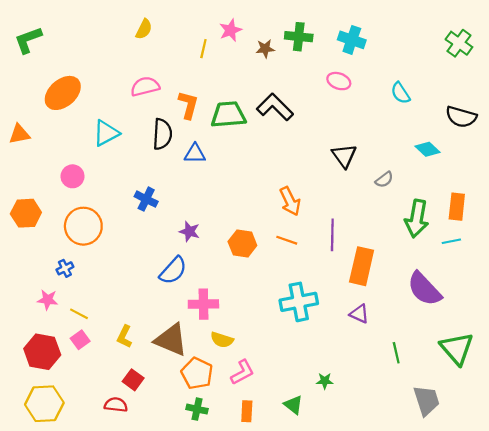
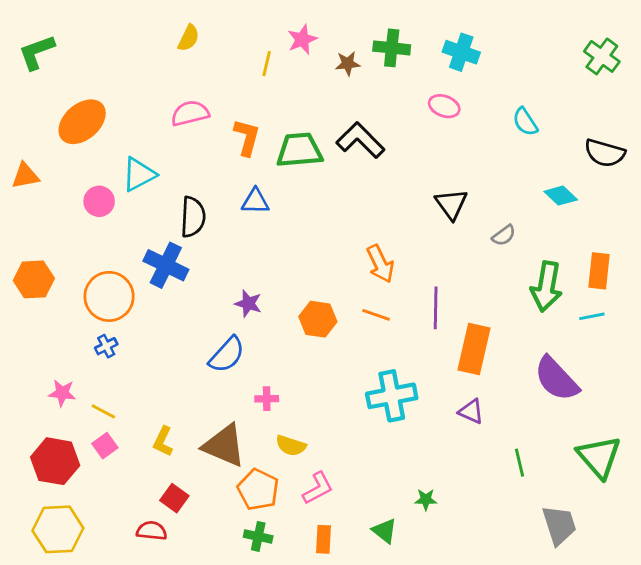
black semicircle: (162, 134) -> (193, 217), moved
pink circle: (73, 176) -> (99, 201), moved
blue cross: (146, 199) -> (166, 265), moved, size x1.4
blue cross: (65, 268) -> (106, 346), moved
pink cross: (203, 304) -> (267, 399), size x0.6

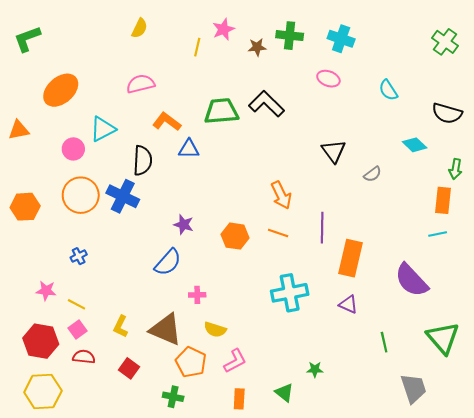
orange L-shape: (247, 137) -> (167, 122), moved, turned -68
green arrow: (546, 287) -> (455, 169), moved, size x0.6
orange circle: (109, 296) -> (81, 195), moved
red semicircle: (152, 531) -> (84, 357), moved
green cross: (258, 536) -> (173, 397), moved

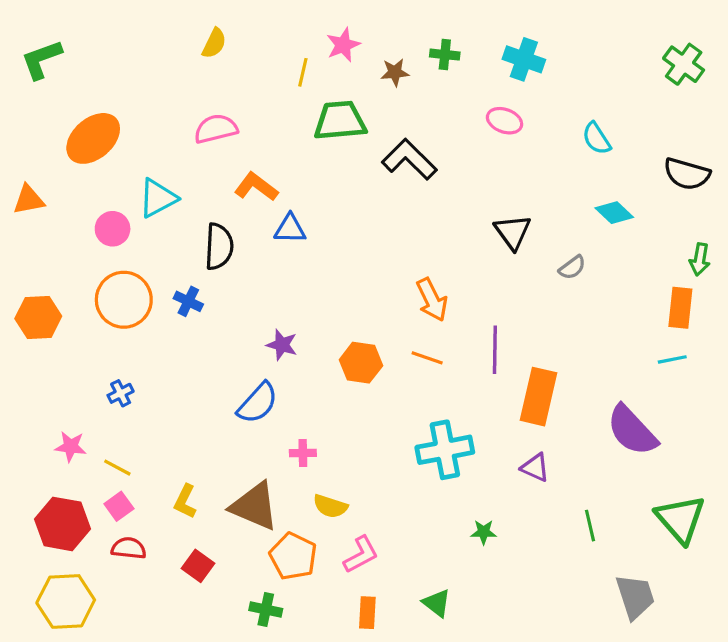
green cross: (290, 36) -> (445, 55), size x0.7
green trapezoid: (221, 111) -> (340, 121), moved
cyan diamond: (415, 145) -> (614, 213), moved
blue cross: (123, 196) -> (188, 301), size x0.6
green star: (315, 369) -> (484, 532), moved

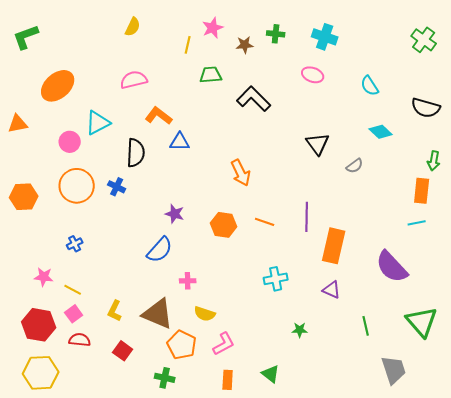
green trapezoid: (340, 121) -> (211, 75), size x0.7
orange arrow: (432, 300) -> (241, 173), moved
cyan cross: (445, 450) -> (276, 279), size x0.7

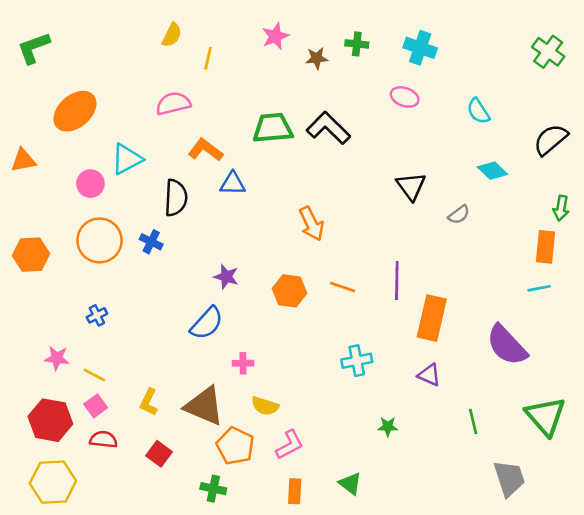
yellow line: (188, 45) -> (208, 58), moved
green trapezoid: (211, 75) -> (273, 128), moved, size x1.4
black semicircle: (426, 108) -> (551, 140), turned 124

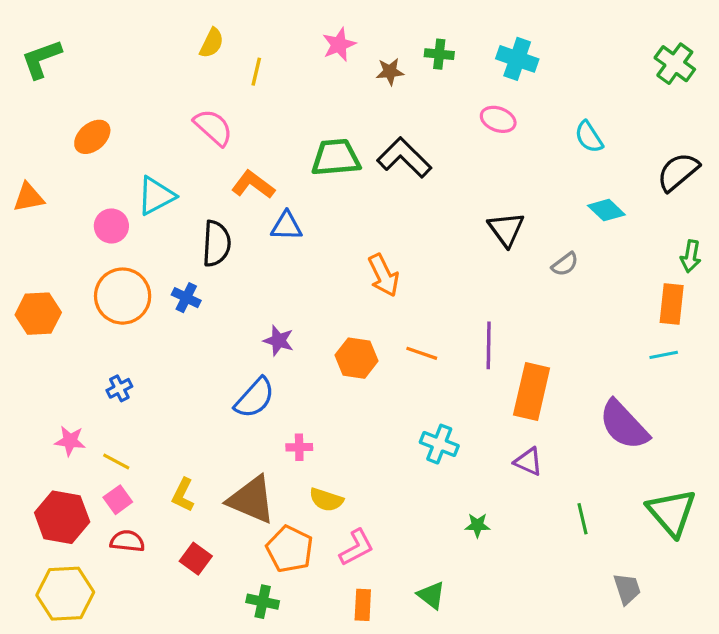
pink semicircle: (173, 103) -> (213, 127), turned 56
orange ellipse: (75, 111) -> (92, 137), size x0.7
cyan cross: (357, 361) -> (439, 444), turned 32
gray trapezoid: (509, 478) -> (627, 589), size x0.7

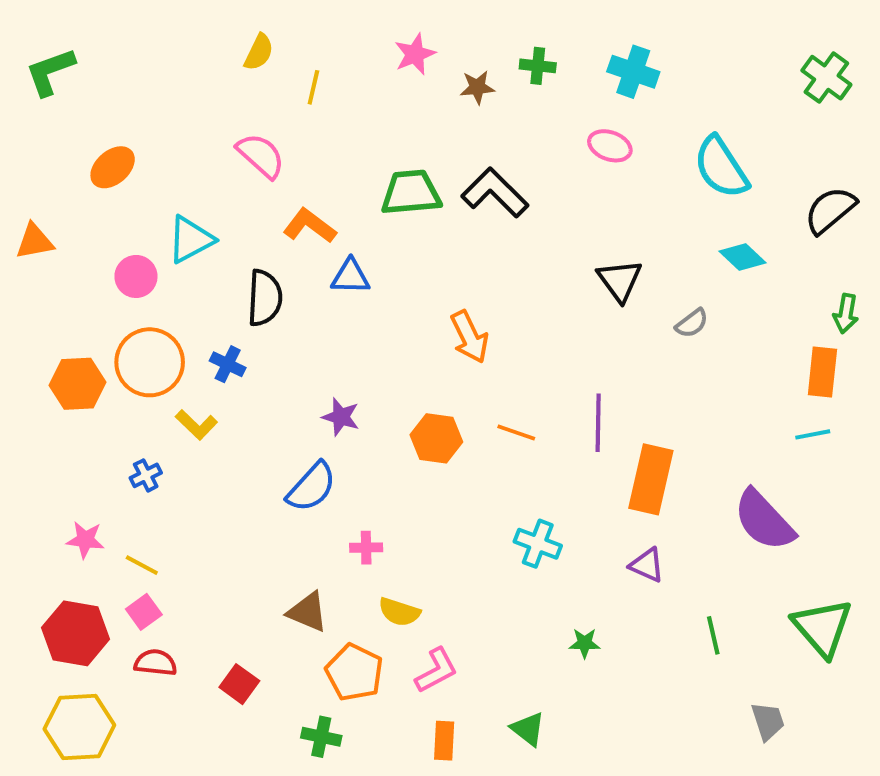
cyan semicircle: (589, 137) -> (721, 167), size x1.6
orange hexagon: (38, 314) -> (77, 384), moved
yellow L-shape: (183, 495) -> (196, 425), moved, turned -72
brown triangle: (251, 500) -> (308, 612), size x0.7

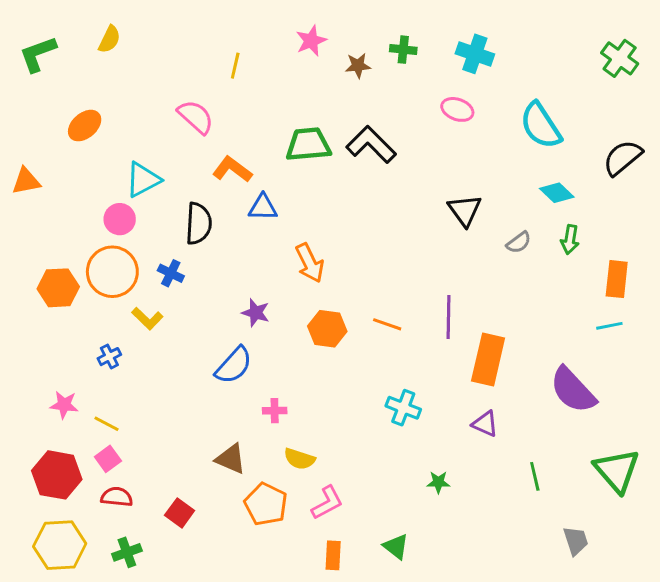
yellow semicircle: (259, 52) -> (109, 39), moved
pink circle: (136, 276) -> (120, 219), moved
green arrow: (846, 314) -> (570, 240), moved
orange arrow: (469, 337) -> (310, 263), moved
green cross: (321, 737) -> (127, 552), moved, turned -32

